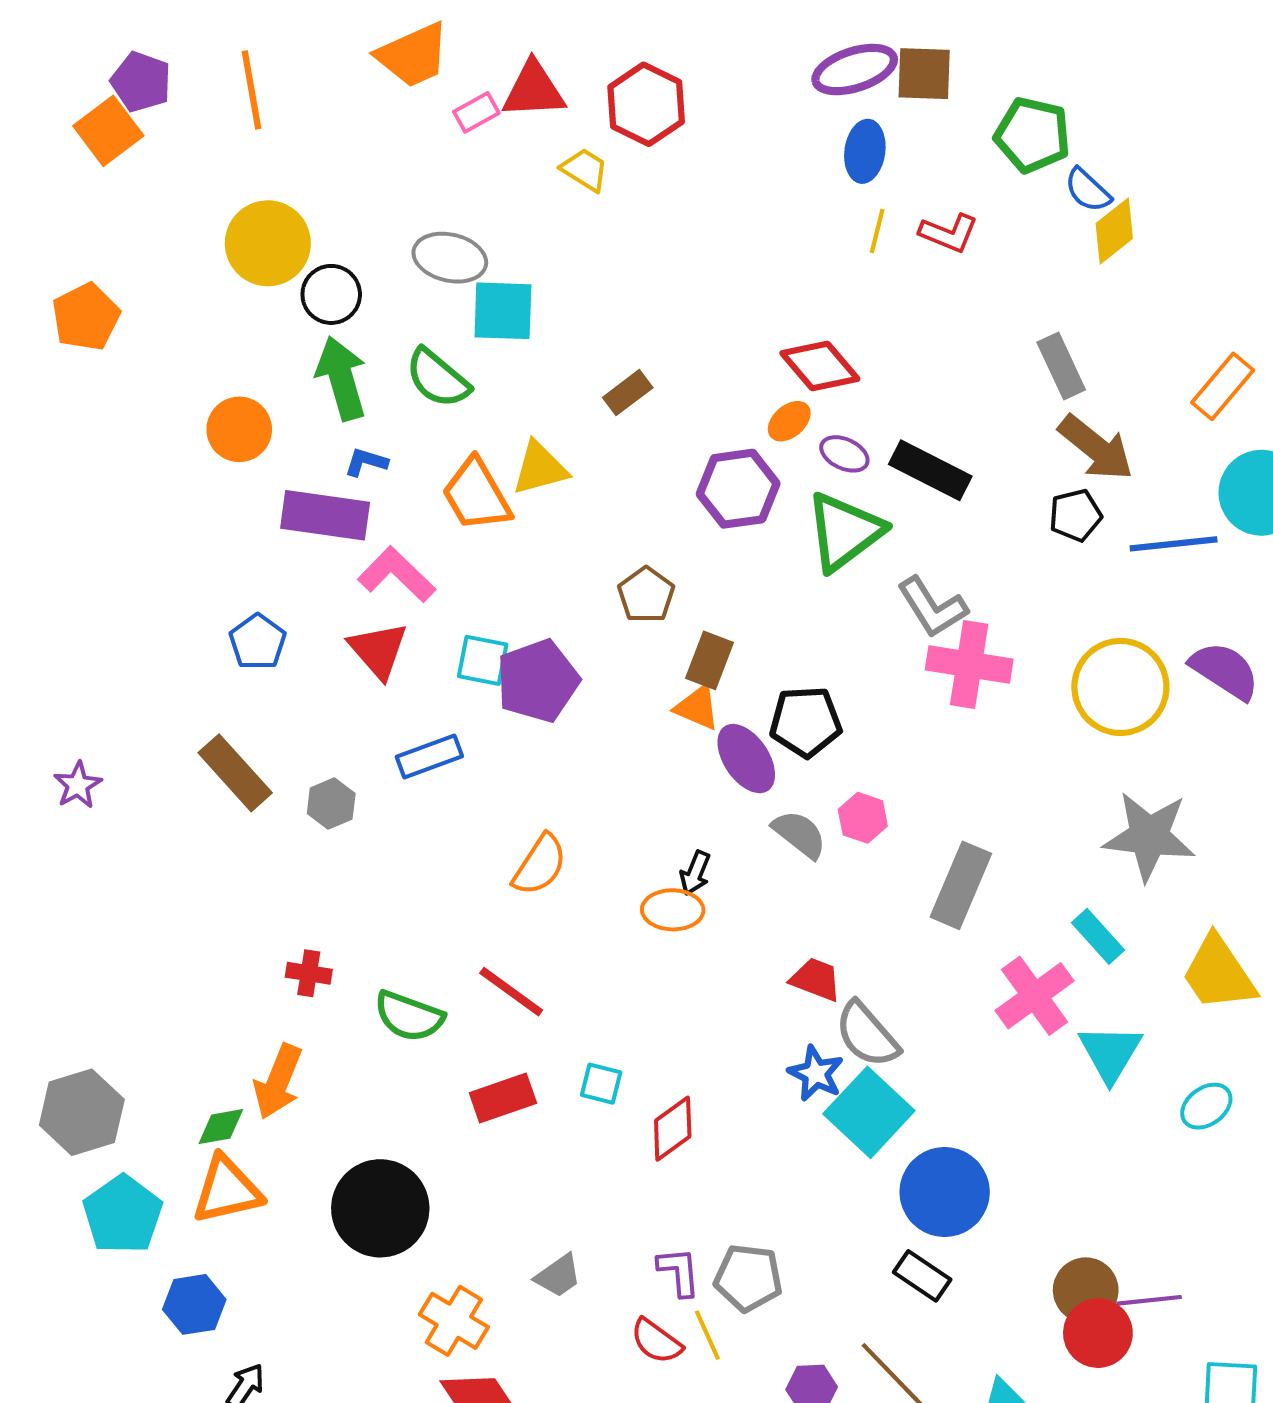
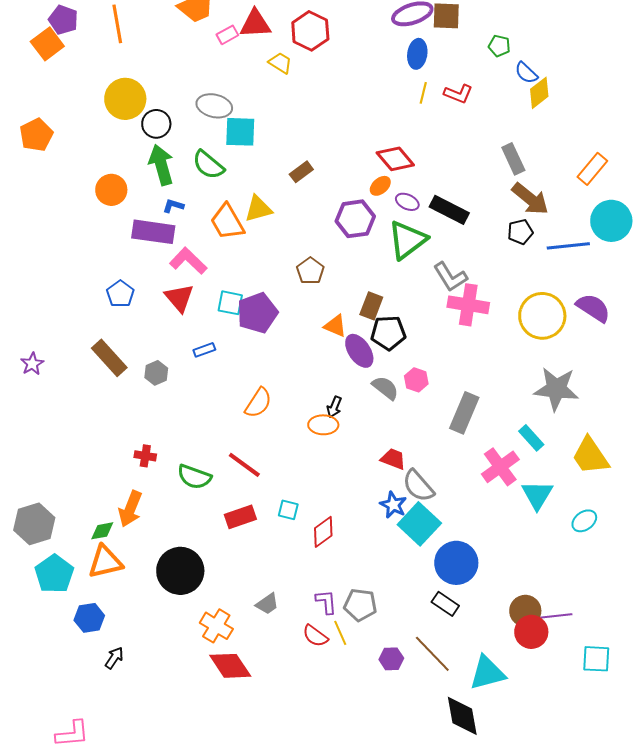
green pentagon: (1033, 135) -> (499, 46), size x0.6
brown rectangle: (709, 660) -> (371, 306), moved
blue rectangle: (429, 756) -> (204, 350), size x0.7

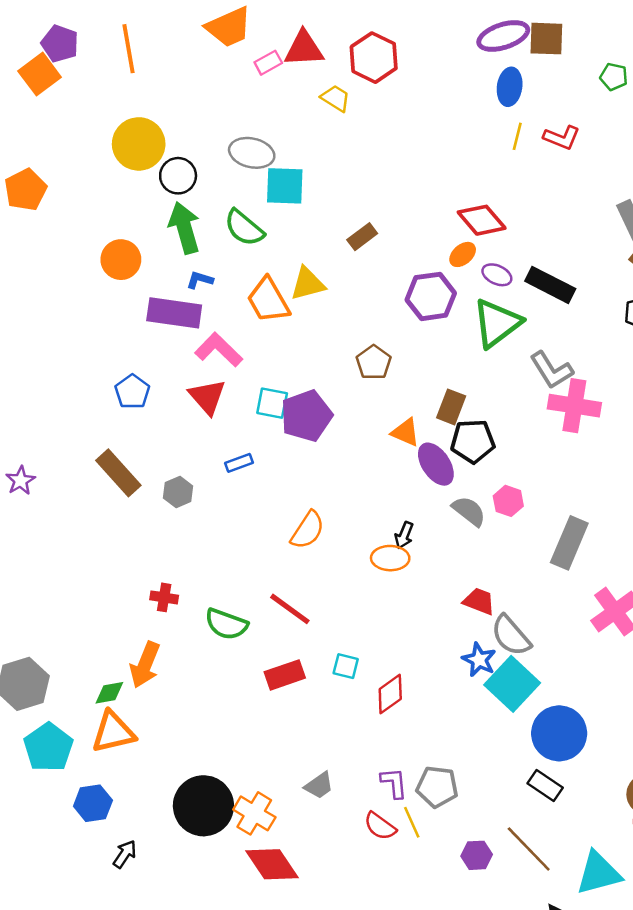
black circle: (180, 571) -> (203, 806), moved

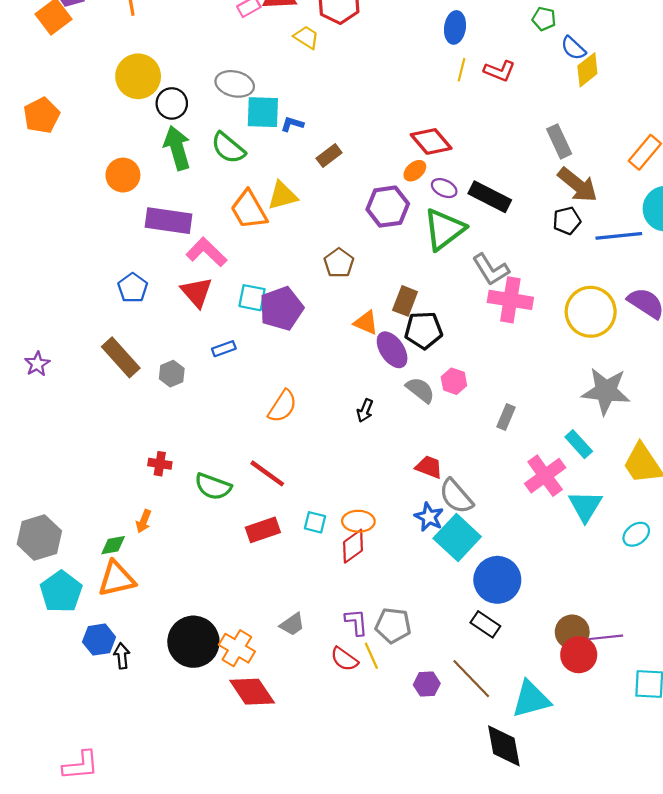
blue L-shape: (200, 280) -> (292, 124), moved
gray rectangle: (569, 543) -> (506, 417), size x0.6
orange ellipse: (390, 558) -> (358, 521), moved
orange arrow: (145, 665) -> (144, 521), size x0.6
black arrow: (125, 854) -> (122, 656), moved, turned -40

